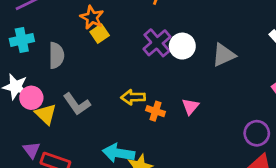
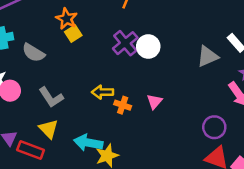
gray semicircle: (56, 55) -> (33, 53), turned 120
gray triangle: (224, 55) -> (208, 56), moved
yellow triangle: (46, 114) -> (49, 129), moved

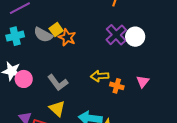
orange star: (67, 19) -> (67, 37), moved
yellow square: (73, 34) -> (56, 30), moved
gray semicircle: (33, 53) -> (43, 35), moved

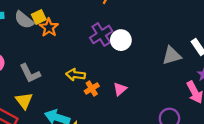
orange cross: (117, 86) -> (92, 88), turned 32

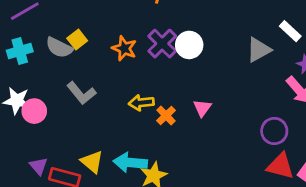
orange star: (49, 28) -> (124, 48), moved
gray L-shape: (30, 73) -> (81, 93), moved
yellow triangle: (24, 101) -> (92, 162), moved

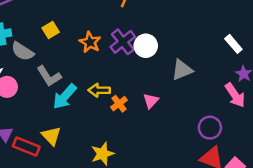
gray semicircle: (59, 48) -> (23, 51), moved
gray triangle: (259, 50) -> (182, 70), moved
cyan arrow: (130, 163) -> (65, 97), moved, turned -60

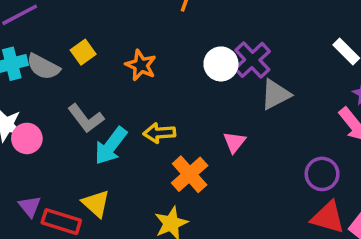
purple cross: (123, 42) -> (252, 60), moved
gray semicircle: (23, 51) -> (43, 67), moved
orange cross: (119, 104) -> (190, 174), moved, size x1.5

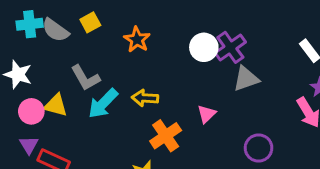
pink circle: (27, 138) -> (31, 111), moved
purple circle: (322, 174) -> (259, 148), moved
yellow triangle: (96, 204) -> (56, 105), moved, turned -35

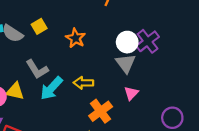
gray triangle: (246, 79) -> (126, 63), moved, turned -45

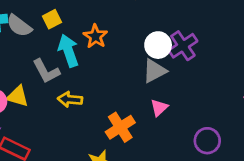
gray triangle: (126, 63) -> (154, 71), turned 35
yellow arrow: (83, 83) -> (70, 99), moved
cyan arrow: (51, 88) -> (68, 51), moved, turned 115

